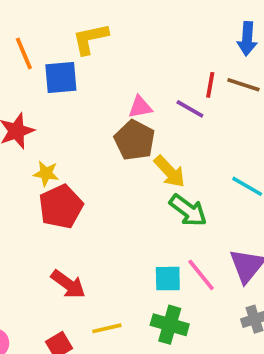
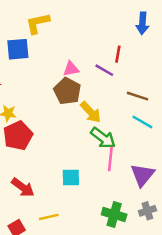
brown line: (243, 85) -> (138, 96), moved
pink line: (201, 275) -> (110, 159), moved, turned 45
cyan square: (168, 279) -> (71, 177), moved
green cross: (170, 325) -> (114, 215), moved

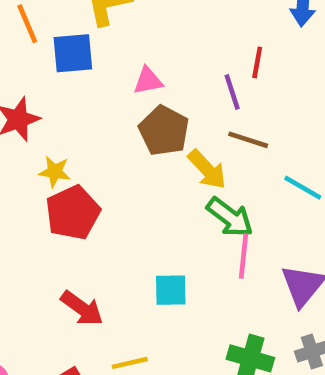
pink triangle: (71, 69) -> (148, 81), moved
purple line: (104, 70) -> (232, 92), turned 42
brown line: (138, 96) -> (248, 140), moved

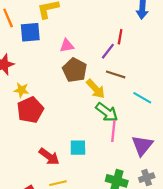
purple line: (232, 92) -> (108, 51), turned 56
red arrow: (82, 308) -> (49, 156), moved

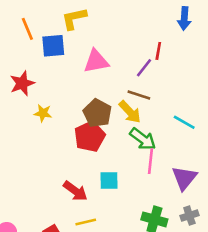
pink triangle: (67, 46) -> (96, 61), size x1.5
brown pentagon: (75, 70) -> (97, 113), moved
brown line: (116, 74) -> (139, 95), moved
red pentagon: (30, 110) -> (90, 136), moved

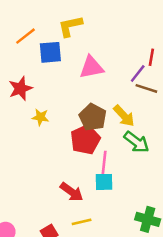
orange line: (27, 29) -> (25, 36), turned 75
brown line: (139, 95) -> (146, 88), moved
pink line: (151, 161) -> (104, 163), moved

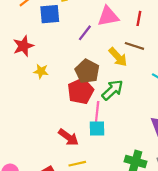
pink triangle: (92, 67) -> (108, 16), moved
purple line: (138, 73) -> (85, 33), moved
yellow arrow: (124, 116) -> (118, 57), moved
green arrow: (136, 142) -> (112, 90), moved, turned -80

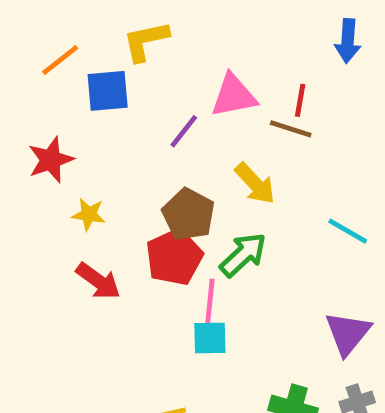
brown line: (134, 46) -> (291, 129), moved
red arrow: (68, 137) -> (98, 281), moved

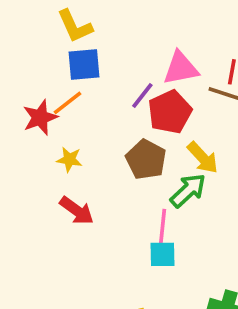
yellow L-shape: (146, 41) -> (75, 26), moved, turned -102
orange line: (60, 60) -> (68, 103), moved
yellow arrow: (255, 184) -> (203, 158), moved
red pentagon: (174, 257) -> (170, 112), moved

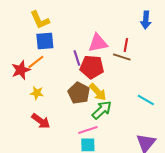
purple line: (142, 96) -> (77, 58), turned -56
red pentagon: (170, 112) -> (92, 67), turned 30
yellow arrow: (203, 158) -> (98, 92), moved
pink line: (162, 227) -> (88, 130), turned 66

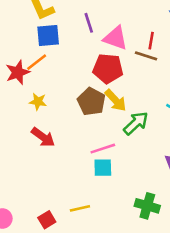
pink triangle: (98, 43) -> (115, 38), turned 30
purple line: (77, 58) -> (89, 23), moved
green arrow: (102, 110) -> (136, 123), moved

